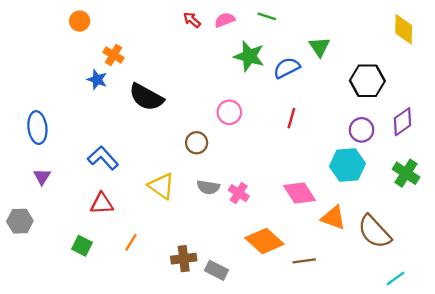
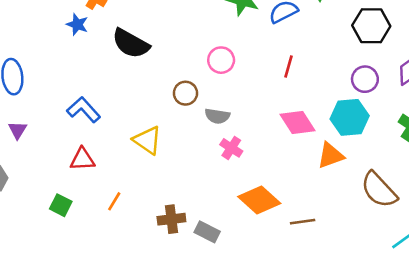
gray semicircle: (208, 187) -> (217, 116), moved
pink diamond: (300, 193) -> (297, 122), moved
orange triangle: (333, 218) -> (331, 156), moved, turned -40

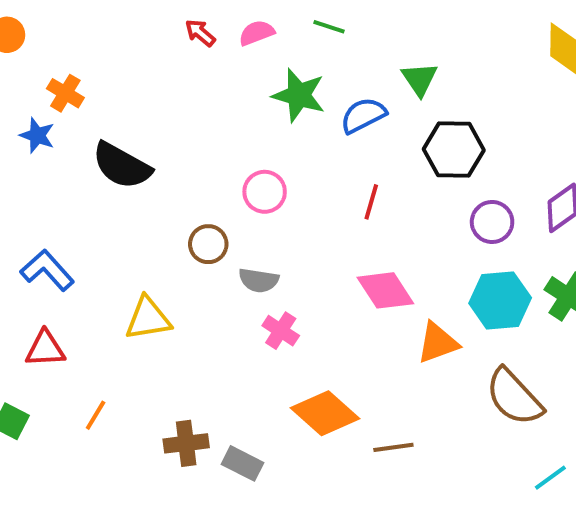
black hexagon: (371, 26) -> (454, 150), moved
cyan hexagon: (350, 117) -> (500, 300), moved
yellow triangle: (147, 140) -> (148, 319), turned -44

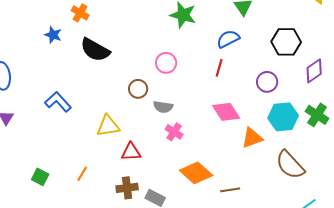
orange cross: (65, 93) -> (80, 13), moved
blue semicircle: (363, 115) -> (228, 39), moved
black hexagon: (454, 150) -> (286, 42), moved
purple circle: (492, 222) -> (267, 82), moved
red triangle: (45, 349) -> (131, 152), moved

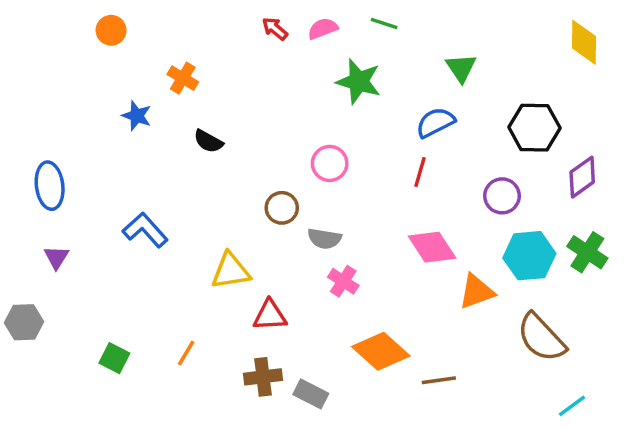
black semicircle: (95, 50) -> (208, 141), size x0.6

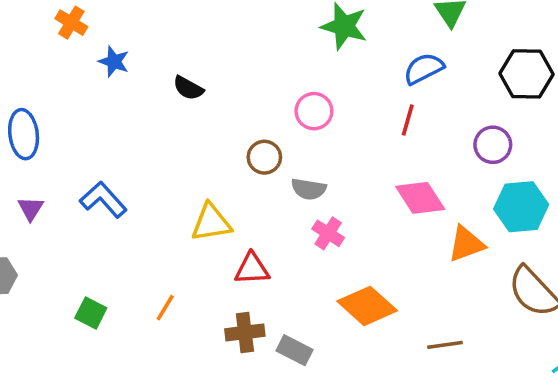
orange cross: (183, 78) -> (71, 23), moved
blue L-shape: (145, 230) -> (103, 200), moved
brown line: (439, 380) -> (445, 345), moved

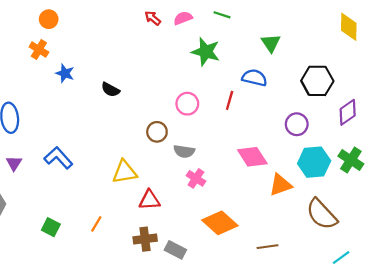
blue semicircle: (424, 69) -> (254, 78), turned 40
red line: (408, 120) -> (230, 100), moved

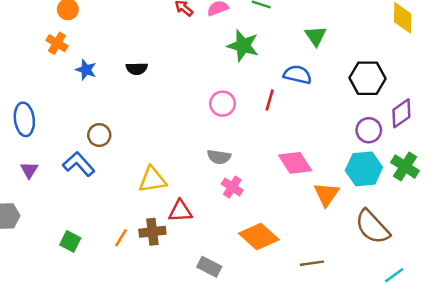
black semicircle: (110, 90) -> (137, 69), moved, turned -30
purple circle: (297, 124) -> (369, 130), moved
brown circle: (157, 132) -> (99, 135), moved
orange triangle: (280, 185) -> (326, 194), turned -35
brown cross: (145, 239) -> (152, 232), moved

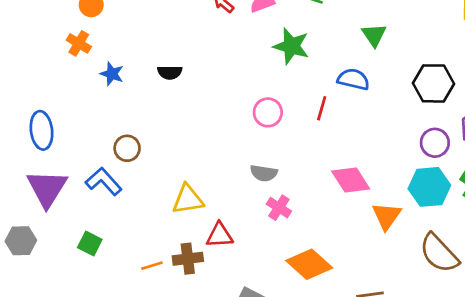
purple triangle: (29, 170) -> (47, 188), size x2.0
orange line: (121, 238) -> (152, 266), turned 42
green square: (70, 241) -> (90, 244), moved

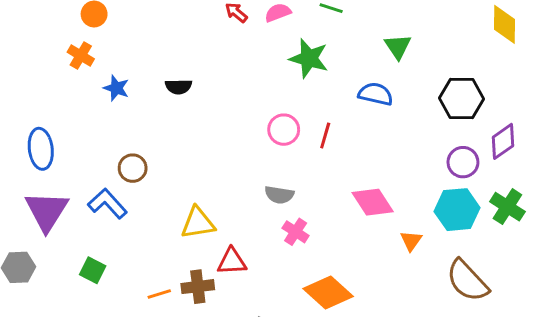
red line: (322, 108) -> (325, 135), moved
orange triangle: (387, 216) -> (411, 241), size x0.7

